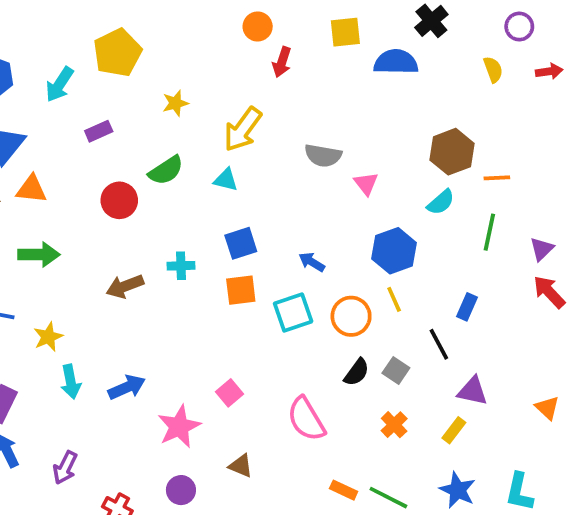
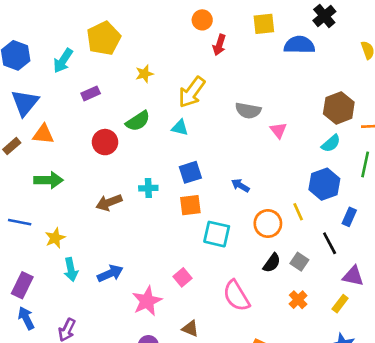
blue hexagon: (394, 251) -> (324, 184), moved
cyan square: (293, 312) -> (217, 234), moved, turned 32

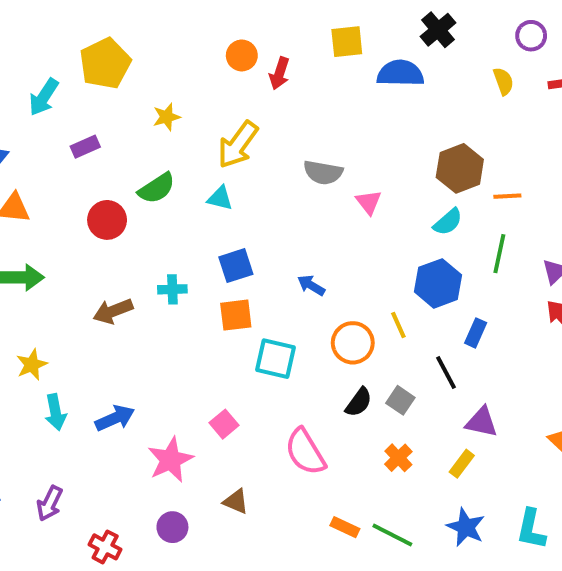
orange circle: (202, 20) -> (242, 55), moved

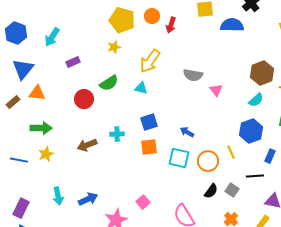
yellow pentagon: (105, 63) -> (122, 20), moved, turned -30
cyan square: (275, 359) -> (179, 158), moved
yellow star: (32, 365) -> (46, 154), moved
black line: (446, 373) -> (255, 176), turned -66

